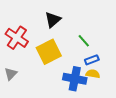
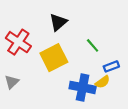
blue rectangle: (92, 60) -> (111, 66), moved
yellow semicircle: (93, 74) -> (102, 82), turned 136

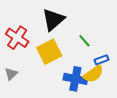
black triangle: (58, 22) -> (53, 20), size x1.4
yellow semicircle: (102, 82) -> (93, 74), size x1.5

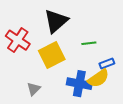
green line: (84, 41) -> (89, 43), turned -56
gray triangle: (11, 74) -> (34, 89), moved

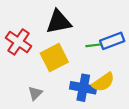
black triangle: (56, 21) -> (59, 22), turned 30
blue rectangle: (107, 63) -> (112, 41), moved, size x1.5

